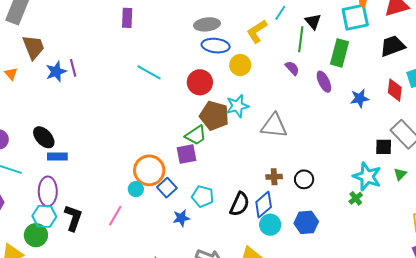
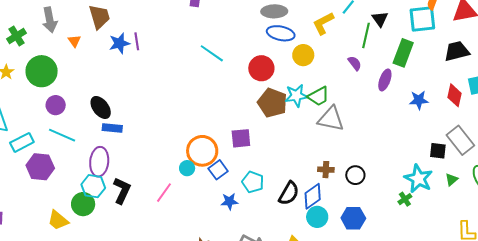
purple ellipse: (324, 82) -> (385, 80), turned 40
green trapezoid: (196, 135) -> (318, 96), moved

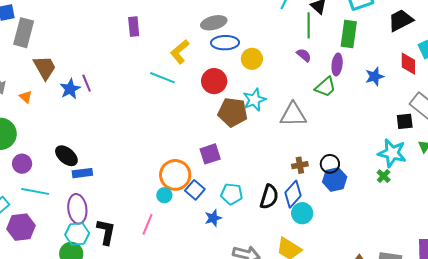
yellow L-shape: (323, 23) -> (180, 52), moved
green trapezoid: (318, 96) -> (325, 87), moved
blue hexagon: (353, 218) -> (335, 179), moved

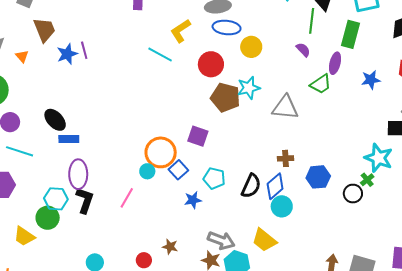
purple square: (210, 154) -> (198, 136), turned 30
black circle: (330, 164) -> (353, 194), moved
purple ellipse: (77, 209) -> (78, 174), moved

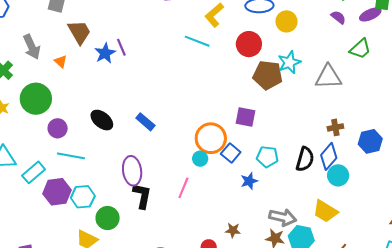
purple ellipse: (335, 63) -> (370, 14), moved, turned 60
blue rectangle: (69, 139) -> (145, 122), moved, turned 48
cyan hexagon: (56, 199) -> (83, 197), moved

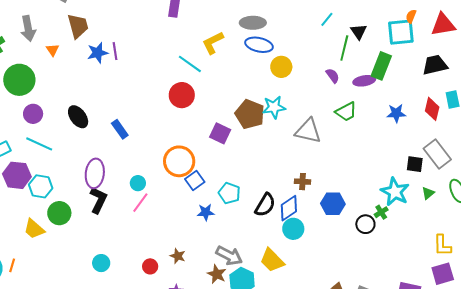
red circle: (249, 44) -> (182, 95), moved
purple square: (246, 117) -> (220, 133), moved
cyan circle: (200, 159) -> (138, 183), moved

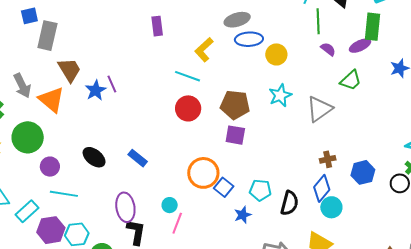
green line: (344, 48) -> (318, 21), moved
orange triangle: (53, 50) -> (51, 100), size x2.0
brown pentagon: (250, 114) -> (235, 105), moved
gray triangle: (308, 131) -> (319, 109), turned -32
black semicircle: (265, 205) -> (289, 203), moved

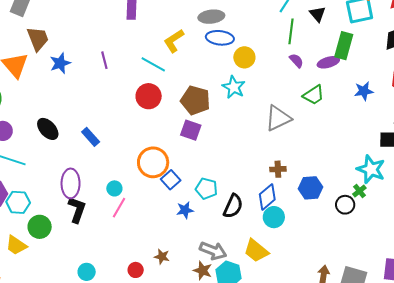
purple line: (112, 84) -> (104, 60), moved
cyan star: (280, 95) -> (234, 87), moved, turned -30

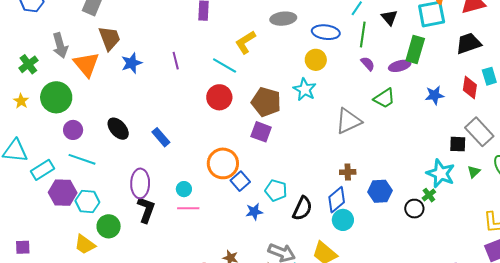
blue ellipse: (220, 38) -> (326, 32), moved
pink line: (119, 208) -> (188, 208), turned 60

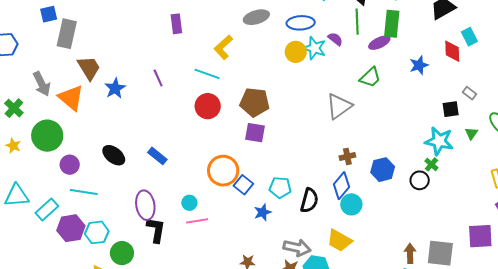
green line: (363, 35) -> (357, 22), moved
purple semicircle: (368, 64) -> (335, 39), moved
cyan star: (305, 89) -> (314, 48), moved
gray rectangle: (479, 132) -> (470, 93), size x0.5

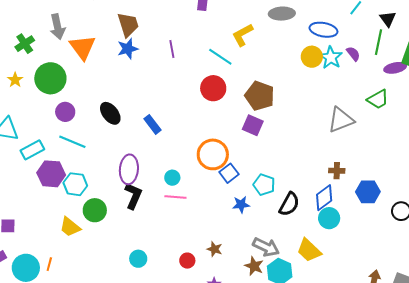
brown trapezoid: (89, 68) -> (128, 25), moved

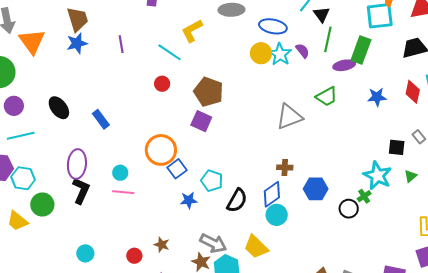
black triangle: (388, 19) -> (322, 15), moved
red circle: (213, 88) -> (162, 84), size x0.6
cyan line: (72, 142) -> (21, 136), turned -36

